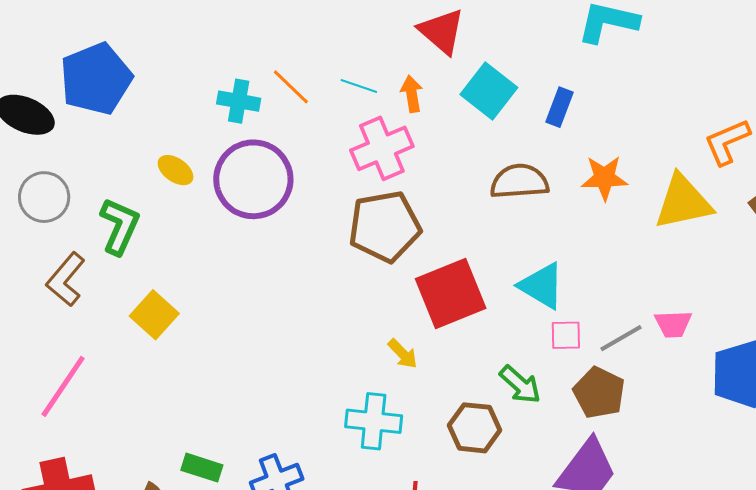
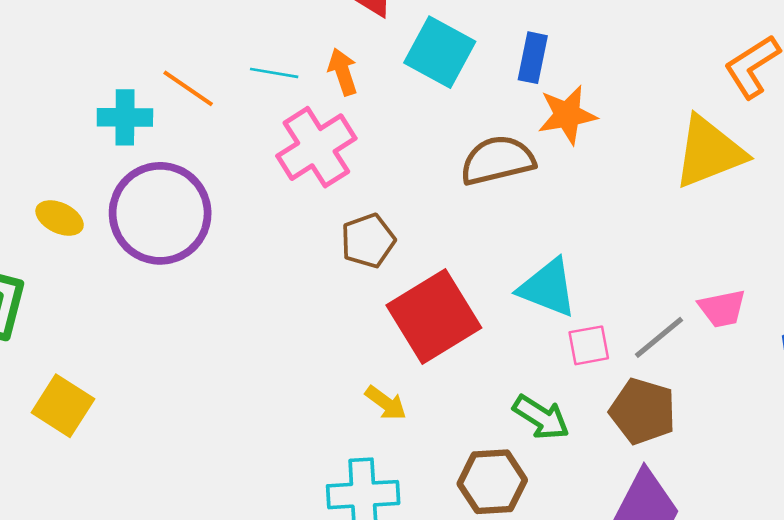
orange star: (604, 178) -> (567, 115), moved
brown pentagon: (385, 226) -> (368, 241), moved, size x0.6

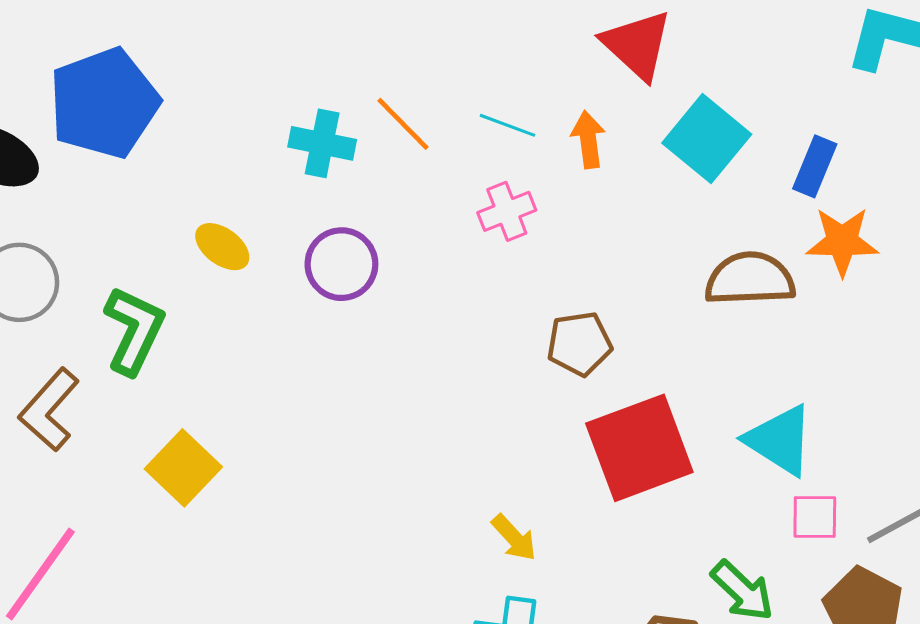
pink cross: (316, 147) -> (507, 211), moved, size x0.6
purple circle: (160, 213) -> (341, 264), size x0.6
yellow arrow: (386, 403) -> (514, 538), moved

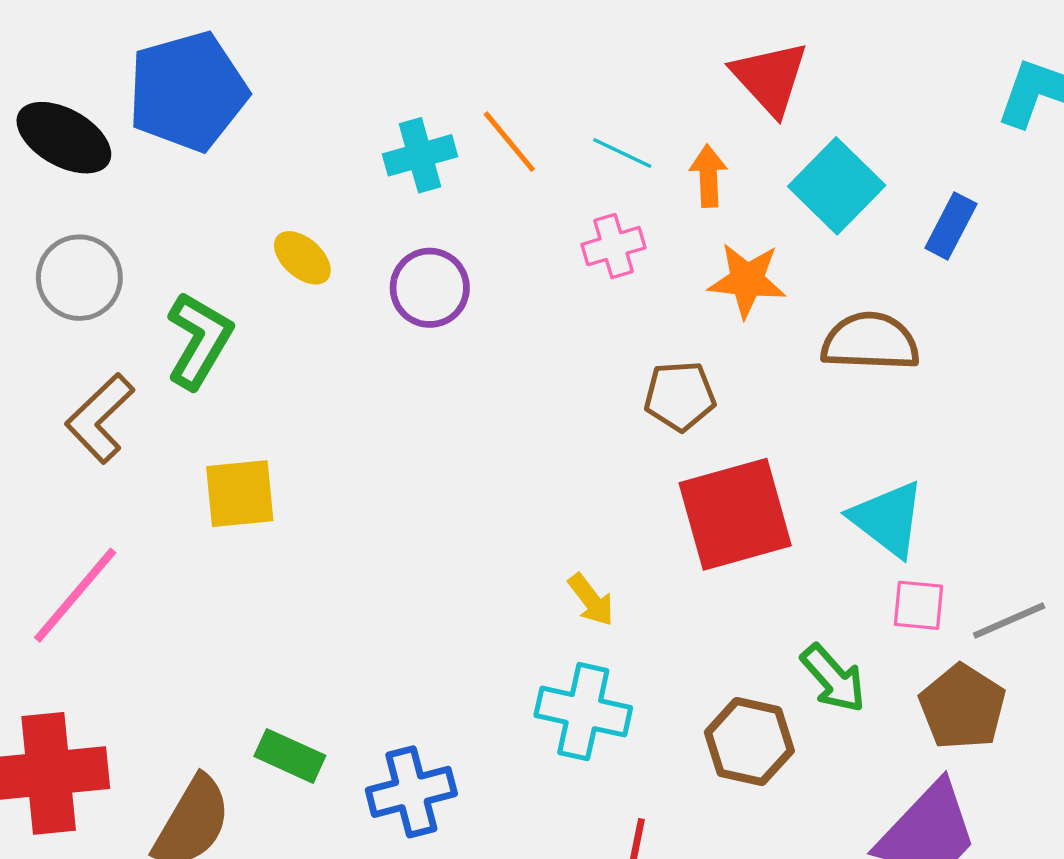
cyan cross: (322, 143) -> (420, 155), turned -32
orange star: (842, 241) -> (747, 280), moved
yellow square: (183, 468) -> (240, 494), turned 36

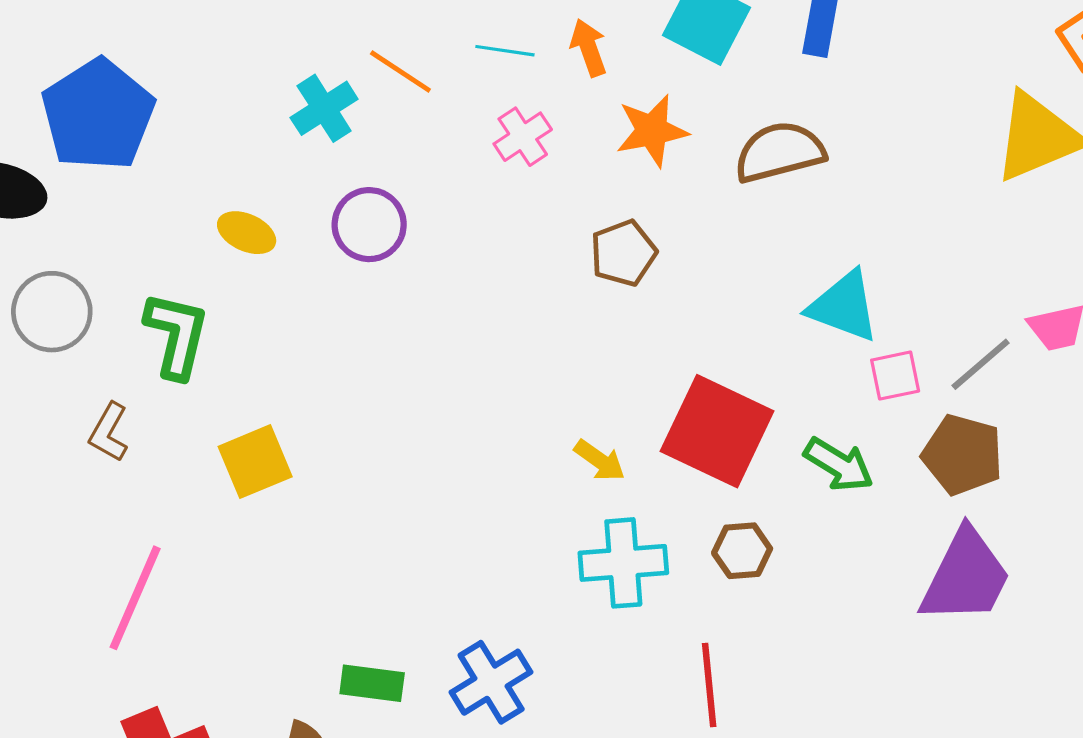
brown L-shape: (100, 418) -> (109, 432), size x0.7
red square: (735, 514) -> (717, 431), moved, turned -32
brown hexagon: (749, 742) -> (742, 551), moved, size x0.7

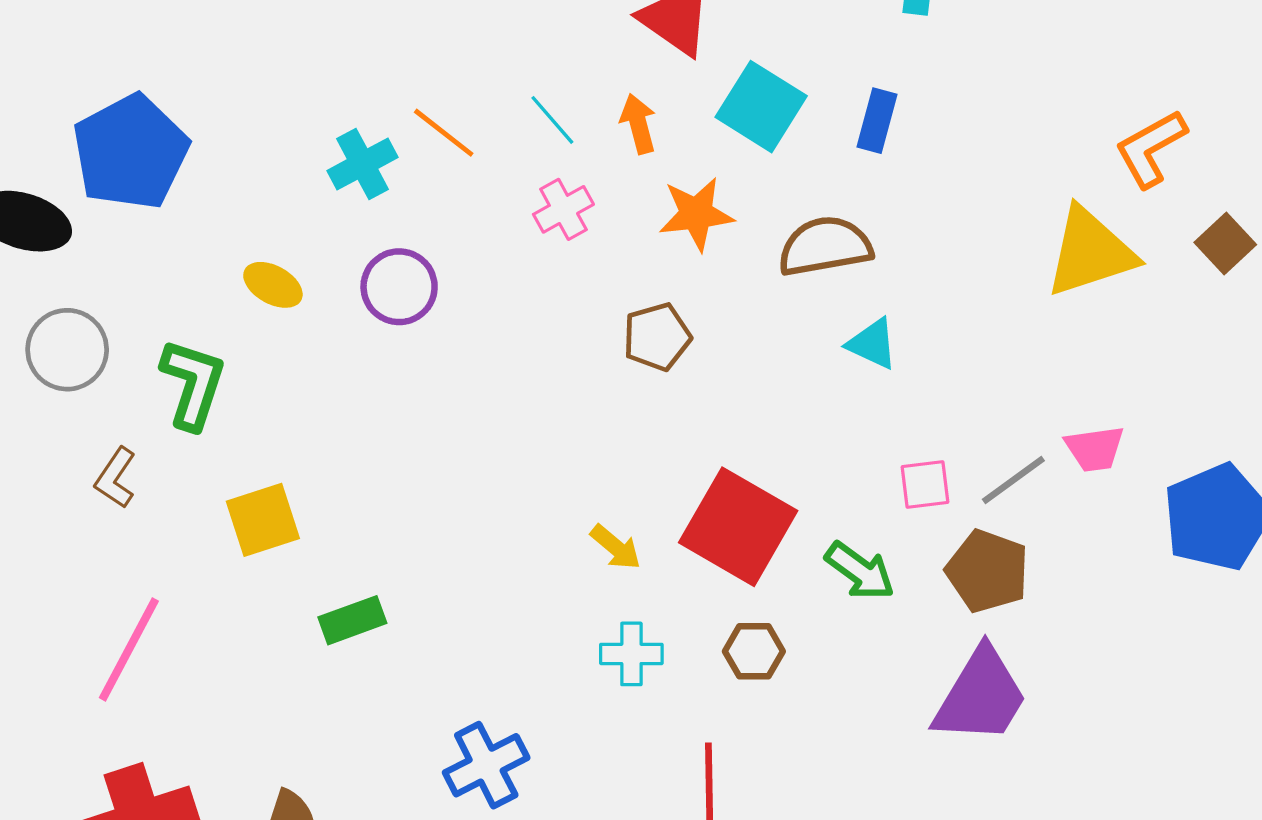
cyan line: (505, 51) -> (552, 120), turned 36
cyan triangle: (844, 306) -> (872, 344), moved, size x0.7
cyan cross: (623, 563) -> (631, 654), size x0.7
green rectangle: (372, 683) -> (352, 620), moved, turned -32

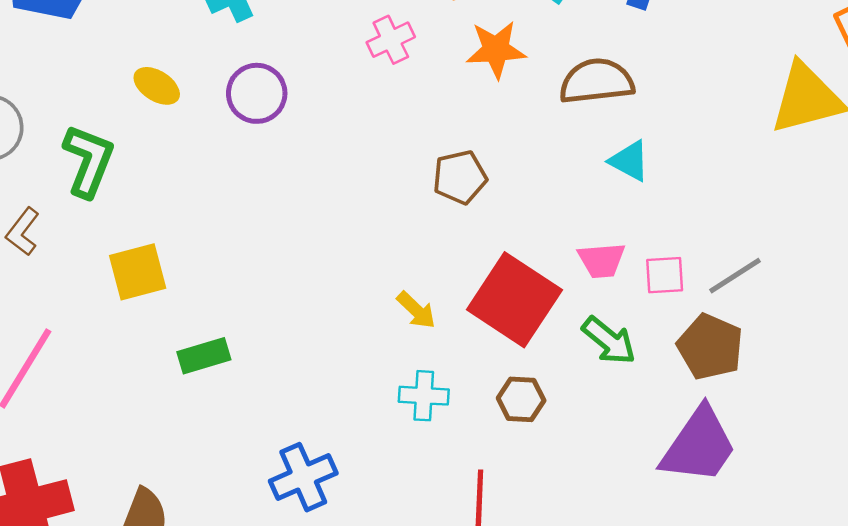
brown pentagon: (657, 337) -> (460, 177), moved
pink trapezoid: (1095, 449) -> (602, 260), moved

